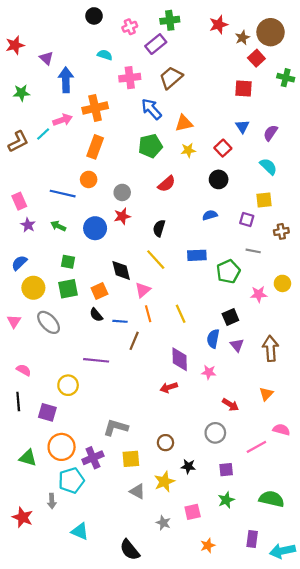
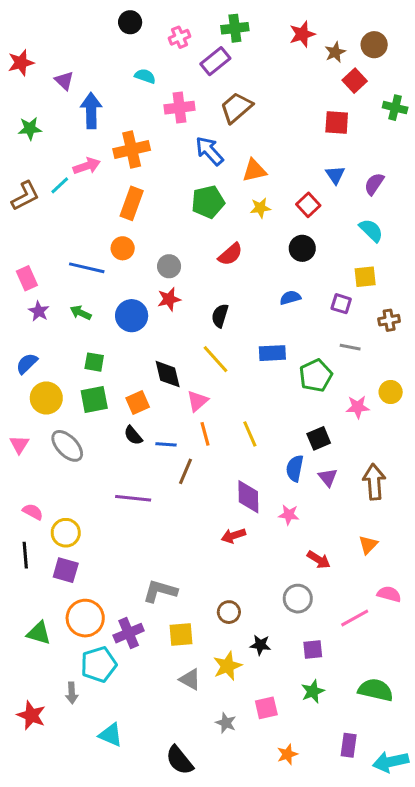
brown circle: (271, 32) -> (374, 45), size x0.7
yellow circle: (68, 385) -> (66, 533), moved

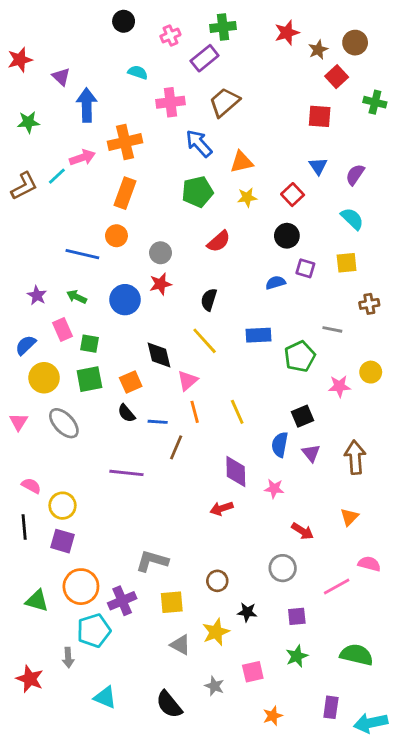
pink rectangle: (27, 278) -> (62, 329), moved
purple square: (341, 304) -> (305, 268), moved
black semicircle: (180, 760) -> (169, 704), moved

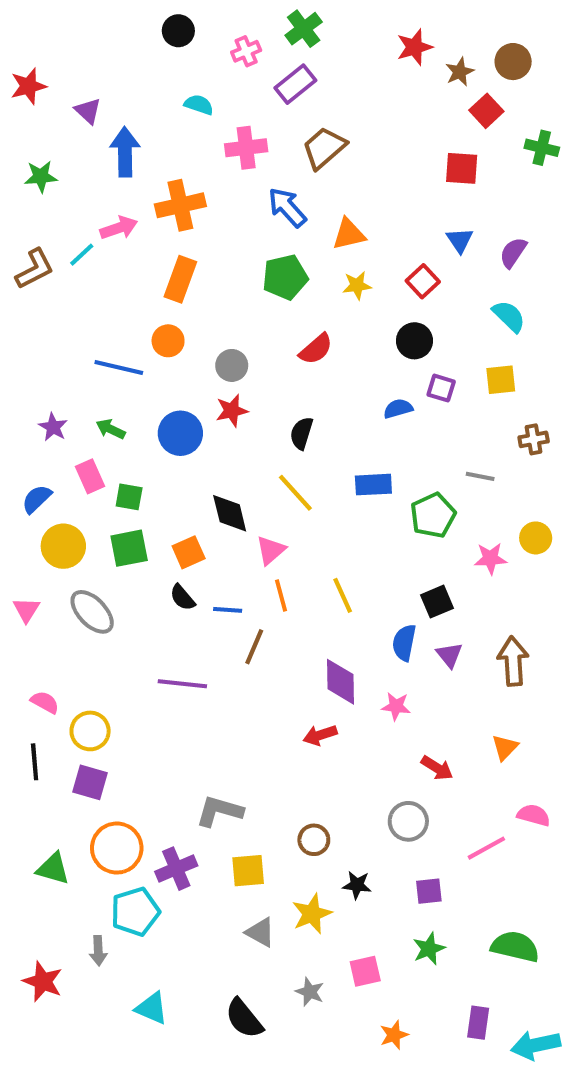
green cross: (223, 27) -> (304, 29), moved, turned -30

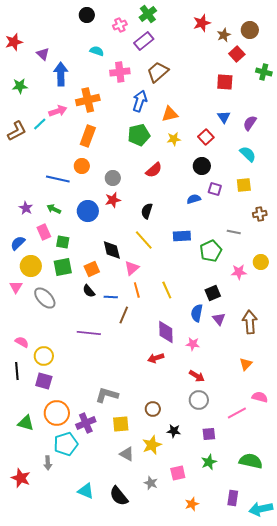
blue arrow: (287, 207) -> (140, 101), turned 60
pink triangle: (26, 610) -> (16, 287), moved
red arrow: (437, 768) -> (197, 376), moved
cyan triangle: (152, 1008) -> (86, 491), moved

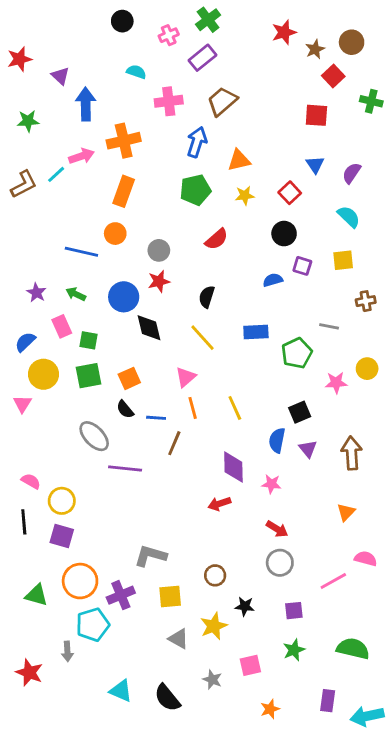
black diamond: (112, 250) -> (149, 328), moved
gray ellipse: (45, 298) -> (94, 436), moved

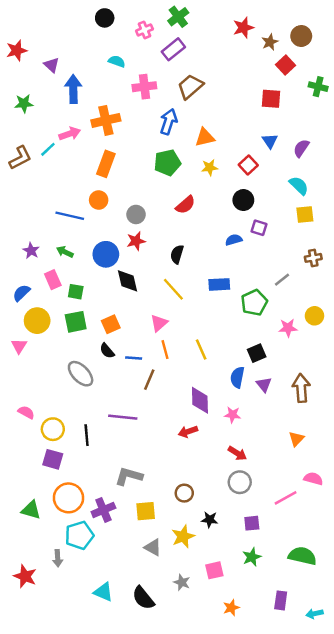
yellow square: (343, 260) -> (305, 214), moved
gray line: (329, 326) -> (282, 280), turned -49
purple line: (125, 468) -> (123, 417), moved
black line: (24, 522) -> (87, 435), moved
cyan arrow: (367, 716) -> (314, 614), size x0.6

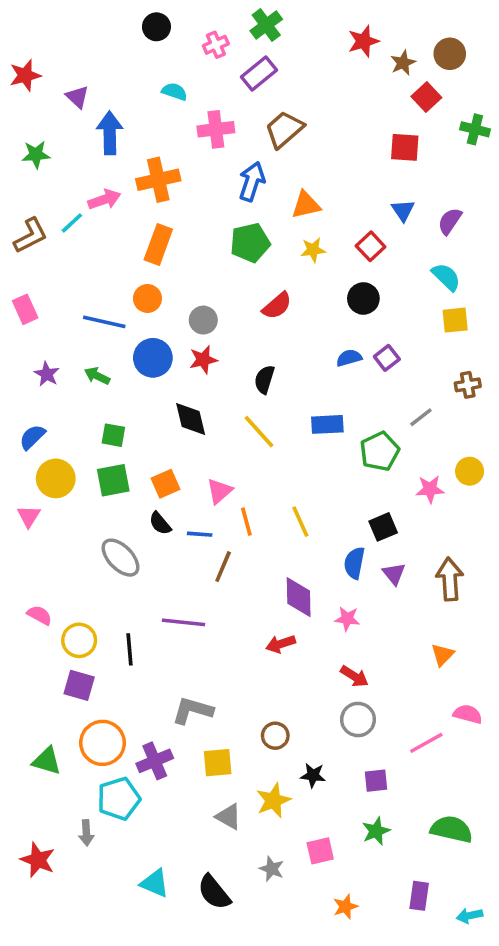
purple square: (259, 228) -> (387, 358), moved, turned 35
blue circle: (106, 254) -> (153, 358), moved
pink rectangle: (53, 280) -> (25, 309), moved
pink triangle: (159, 323) -> (219, 491), moved

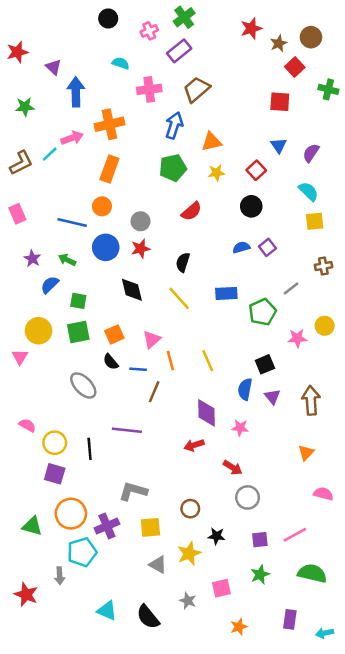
blue semicircle: (32, 437) -> (50, 285), moved
red arrow: (354, 676) -> (233, 468), moved
pink line: (426, 743) -> (295, 535), moved

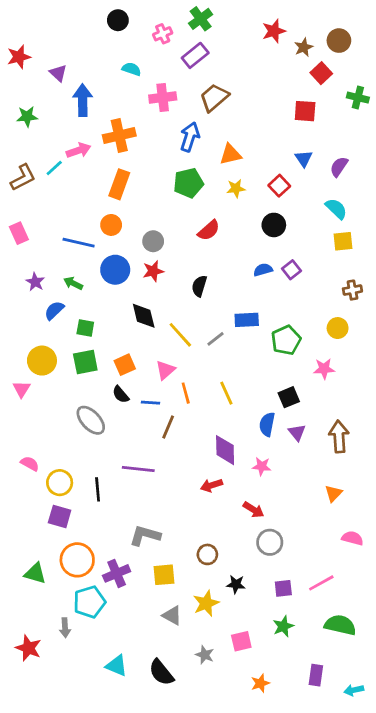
gray line: (291, 288) -> (216, 339), moved
yellow line: (179, 298) -> (180, 335), moved
yellow circle: (325, 326) -> (338, 328), moved

